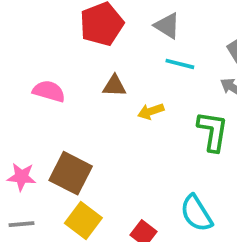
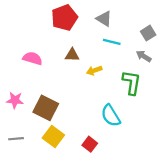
pink star: (22, 177) -> (15, 100), moved
cyan semicircle: (196, 213) -> (111, 116), moved

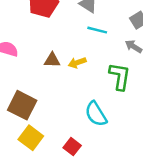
brown triangle: (72, 55) -> (52, 60), moved

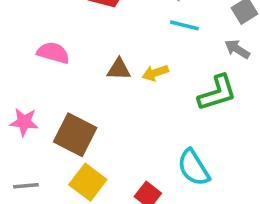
green L-shape: (120, 76) -> (217, 93), turned 64
cyan semicircle: (96, 114) -> (193, 168), moved

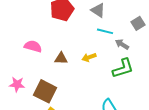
gray arrow: (237, 49) -> (122, 44), moved
brown triangle: (119, 69) -> (61, 58), moved

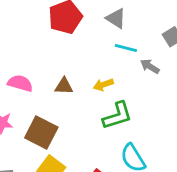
pink semicircle: (33, 46) -> (20, 83), moved
green L-shape: (123, 68) -> (117, 116), moved

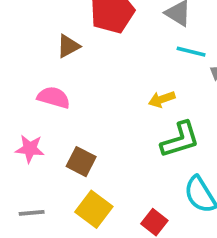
brown triangle: (64, 86) -> (68, 46), moved, turned -30
brown square: (41, 133) -> (81, 162), size x0.7

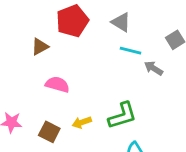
pink semicircle: (54, 97) -> (57, 84), moved
yellow arrow: (162, 99) -> (82, 122), moved

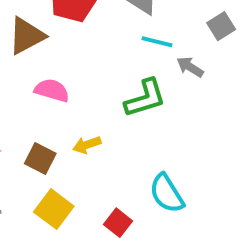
brown triangle: (40, 47) -> (27, 36), size x1.5
green L-shape: (122, 116) -> (145, 98), moved

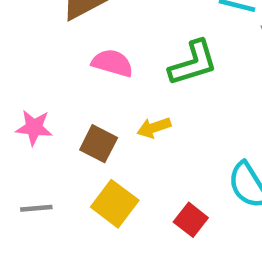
green L-shape: (145, 98) -> (193, 63), moved

